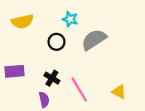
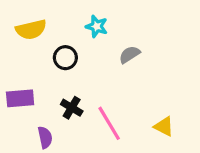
gray semicircle: (94, 40) -> (129, 55), size x0.6
black circle: (56, 42) -> (65, 58), moved
purple semicircle: (44, 100) -> (45, 137), moved

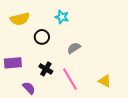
gray semicircle: (129, 55) -> (74, 48), moved
purple semicircle: (45, 137) -> (29, 88), turned -32

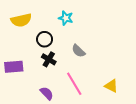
gray semicircle: (74, 48) -> (78, 51), turned -104
black cross: (46, 69) -> (49, 59), moved
purple semicircle: (29, 88) -> (47, 93), moved

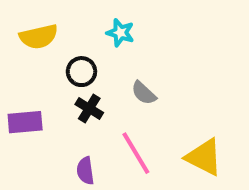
yellow triangle: (111, 86) -> (204, 157), size x1.5
purple semicircle: (47, 93) -> (85, 171), turned -144

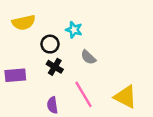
cyan star: (120, 33) -> (74, 30), moved

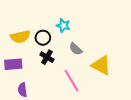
yellow semicircle: (24, 23) -> (20, 37), moved
yellow triangle: (125, 97) -> (101, 65), moved
purple semicircle: (52, 105) -> (22, 90), moved

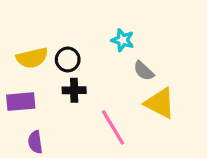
cyan star: (63, 25) -> (123, 40), moved
gray semicircle: (76, 49) -> (144, 71), moved
black cross: (47, 57) -> (74, 90), turned -32

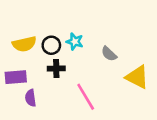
cyan star: (123, 40) -> (75, 42), moved
yellow triangle: (160, 103) -> (137, 77), moved
purple semicircle: (35, 142) -> (30, 98), moved

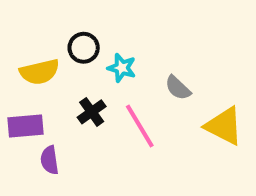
black circle: (51, 45) -> (84, 48), moved
black cross: (56, 69) -> (92, 112), turned -35
pink line: (86, 97) -> (140, 126), moved

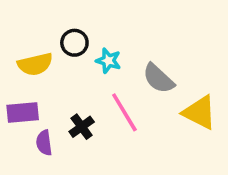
gray semicircle: (178, 88) -> (158, 78), size x1.4
black cross: (92, 112) -> (82, 127), moved

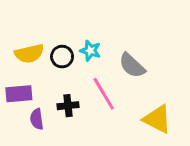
black circle: (74, 43) -> (62, 57), moved
yellow triangle: (200, 112) -> (157, 119), moved
black cross: (82, 127) -> (68, 106), turned 30

